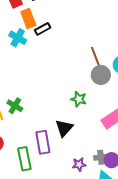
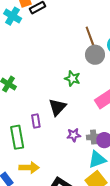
purple rectangle: (43, 142) -> (36, 121), size x0.6
purple star: (79, 164) -> (74, 135), moved

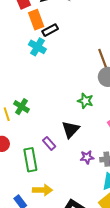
cyan cross: (13, 16) -> (37, 47), moved
purple rectangle: (36, 121) -> (49, 143), turned -32

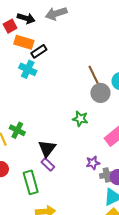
orange rectangle: (36, 20) -> (24, 42), turned -48
black triangle: (71, 129) -> (47, 148), moved
purple star: (87, 157) -> (93, 163), moved

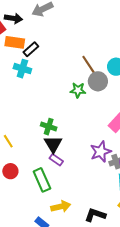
green star: (80, 119) -> (78, 90), moved
green cross: (17, 130) -> (49, 127), moved
purple star: (93, 163) -> (101, 152), size x1.5

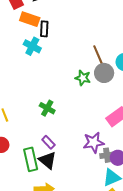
black rectangle: (31, 49) -> (44, 29), turned -56
black triangle: (53, 144) -> (48, 160), moved, turned -30

